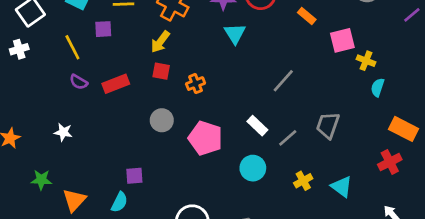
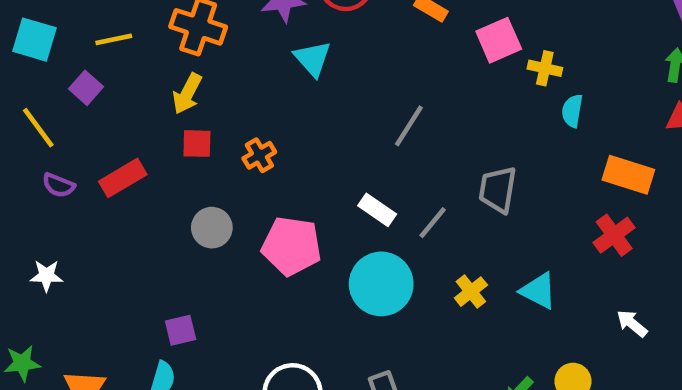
purple square: (103, 29) -> (86, 88), turned -36
cyan circle: (253, 168) -> (381, 284), size x1.4

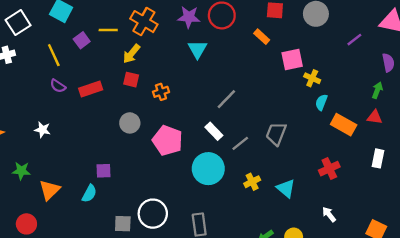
yellow line: (114, 39) -> (108, 30), moved
gray line: (409, 126) -> (226, 99), moved
orange rectangle: (628, 175) -> (344, 125), moved

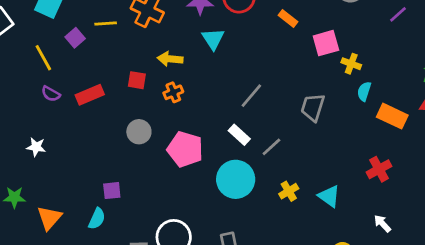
yellow arrow: (131, 54) -> (170, 59), moved, turned 60
gray trapezoid: (276, 134) -> (313, 107), moved

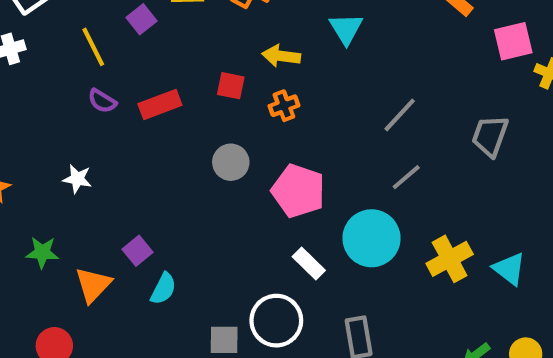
white rectangle: (239, 135) -> (309, 264), moved
gray line: (271, 147) -> (406, 177), moved
purple square: (112, 191) -> (137, 251), moved, turned -36
yellow cross: (289, 191) -> (450, 259), size x1.5

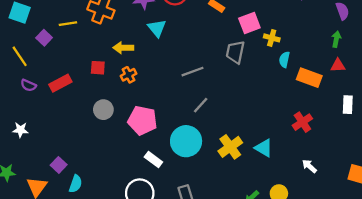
gray line: (400, 115) -> (192, 72), turned 35
gray trapezoid: (490, 136) -> (235, 52), moved

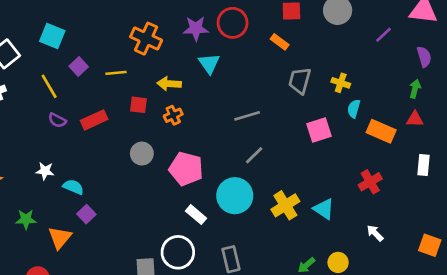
pink square: (249, 23) -> (319, 130), moved
yellow line: (68, 24) -> (116, 73), moved
gray trapezoid: (235, 52) -> (300, 81), moved
cyan semicircle: (76, 184) -> (73, 187), moved, turned -90

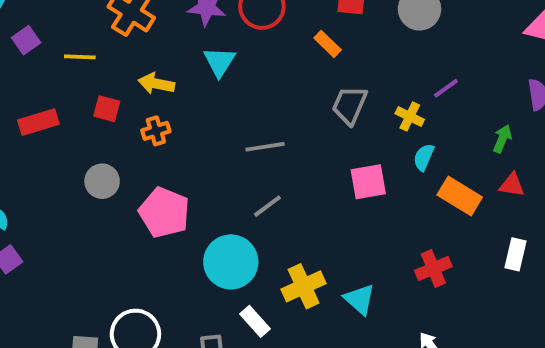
purple line: (384, 35) -> (446, 88), moved
green arrow: (415, 89) -> (502, 139), moved
white rectangle: (196, 215) -> (255, 321), moved

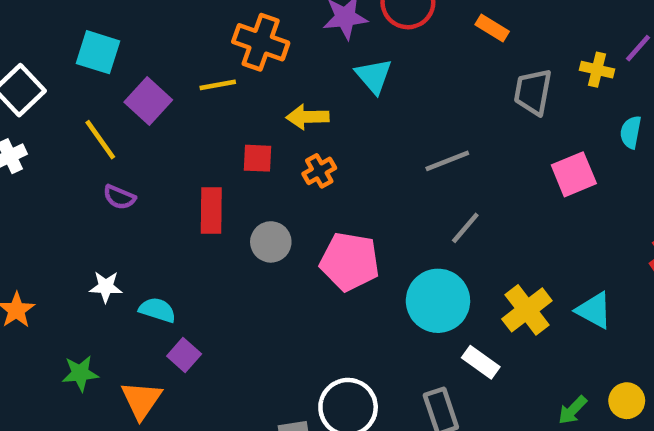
purple square: (26, 40) -> (148, 101), size x1.4
yellow line: (80, 57) -> (218, 85), moved
yellow cross: (410, 116) -> (597, 70), moved
red rectangle: (38, 122) -> (211, 211), moved, turned -60

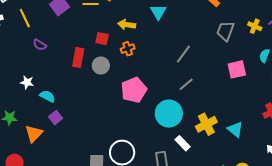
yellow line: (100, 140) -> (25, 18), moved
gray line: (447, 161) -> (183, 54), turned -42
gray circle: (271, 242) -> (101, 66), moved
pink pentagon: (350, 262) -> (134, 90), turned 30

